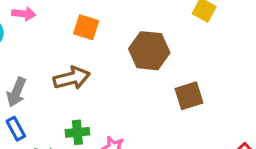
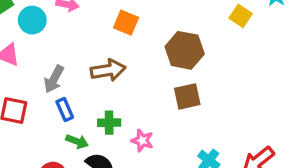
brown square: (189, 96) -> (187, 96), moved
blue rectangle: (16, 129) -> (65, 109), moved

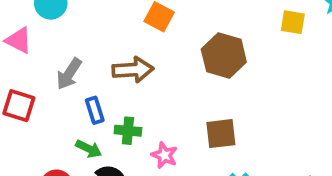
yellow square: (241, 16) -> (293, 22), turned -30
brown square: (187, 96) -> (221, 134), moved
blue rectangle: (65, 109) -> (95, 110), moved

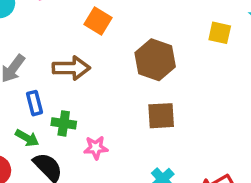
brown square: (221, 134) -> (161, 116), moved
pink star: (164, 155) -> (96, 148), turned -30

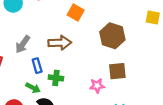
pink star: (96, 148) -> (97, 86), moved

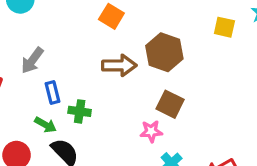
brown arrow: (60, 43) -> (119, 65), moved
brown square: (117, 71) -> (170, 104), turned 30
pink star: (97, 86) -> (151, 131), moved

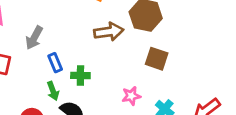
green arrow: (45, 125) -> (53, 91), turned 48
pink star: (151, 131) -> (131, 96), moved

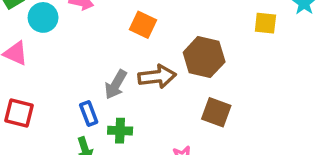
gray arrow: (34, 38) -> (116, 84), moved

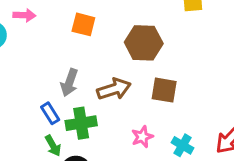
brown arrow: (157, 77) -> (114, 89), moved
green cross: (120, 131) -> (81, 123), size x1.4

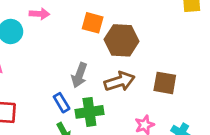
brown hexagon: (144, 43) -> (122, 40), moved

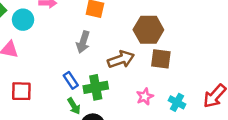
brown hexagon: (122, 40) -> (148, 30), moved
gray arrow: (79, 75) -> (83, 42), moved

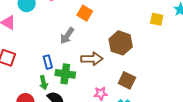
brown square: (161, 59) -> (127, 80), moved

